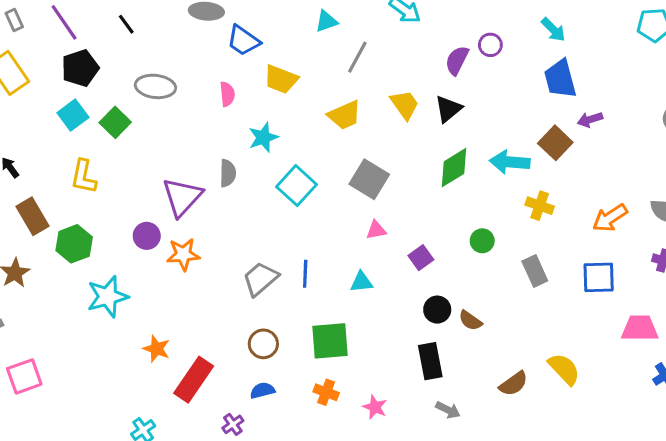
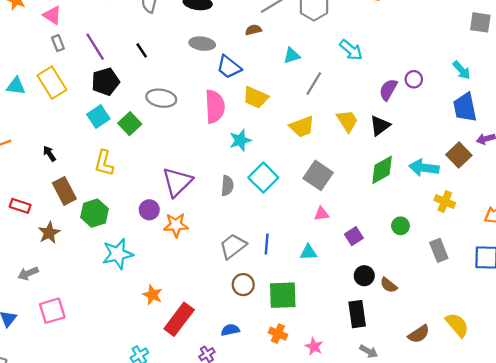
pink semicircle: (227, 94) -> (215, 106), size x1.8
gray semicircle: (228, 173) -> (227, 186), moved
brown circle: (263, 344) -> (243, 285), moved

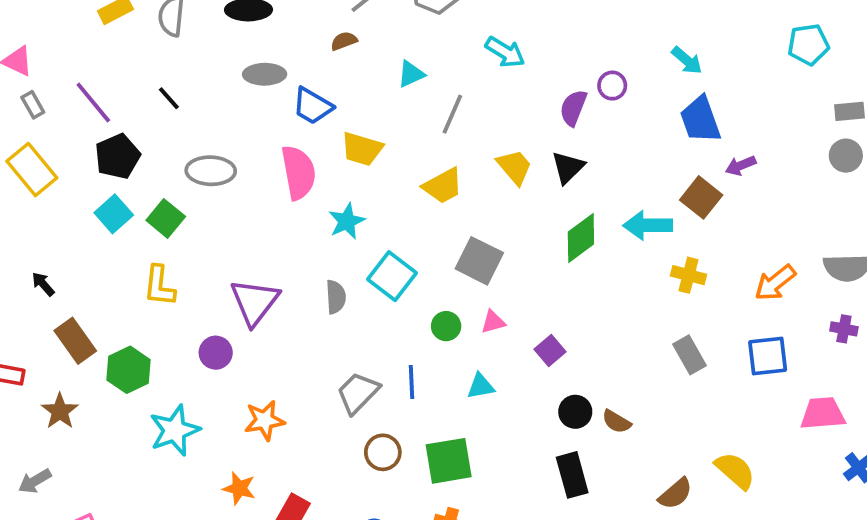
yellow L-shape: (104, 163) -> (159, 286), moved
orange star: (176, 225) -> (265, 420), moved
green circle: (400, 226) -> (446, 326), moved

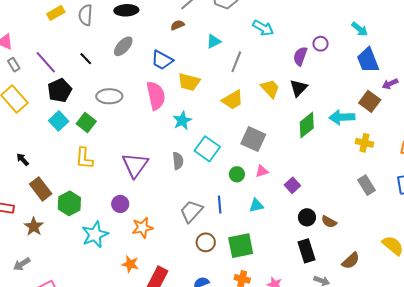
gray ellipse: (265, 74) -> (123, 46), moved, turned -45
purple circle: (216, 353) -> (120, 204), moved
brown semicircle: (675, 494) -> (351, 261), moved

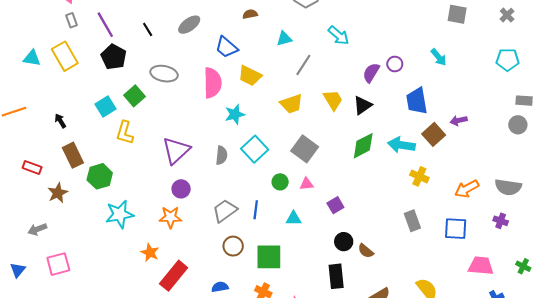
blue trapezoid: (368, 60) -> (417, 101), moved
black pentagon: (60, 90) -> (114, 57), turned -30
cyan square: (59, 121) -> (105, 106), moved
purple circle: (120, 204) -> (181, 189), moved

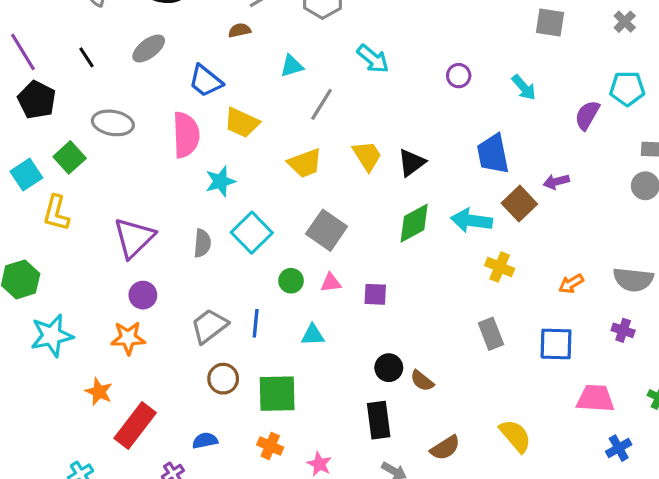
purple circle: (395, 64) -> (459, 76), moved
purple semicircle: (371, 73) -> (587, 115), moved
orange arrow: (467, 189) -> (571, 284), size x0.7
purple square: (335, 205) -> (375, 294), moved, turned 35

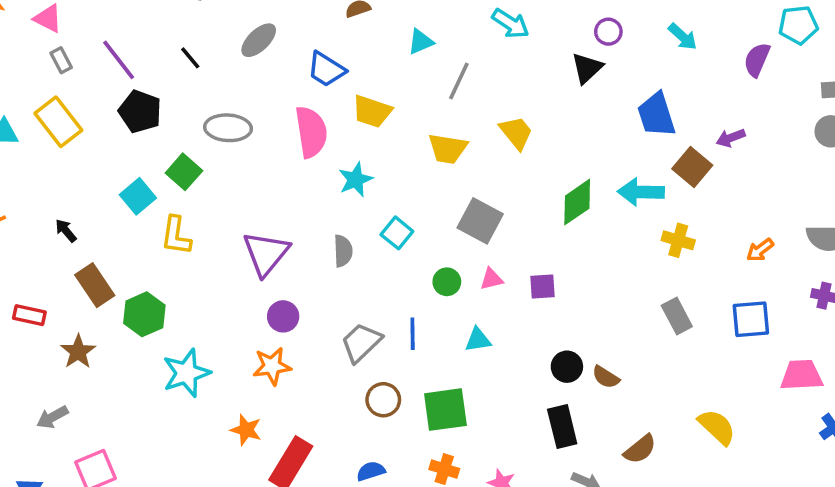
yellow trapezoid: (305, 163) -> (448, 149), turned 36
black triangle: (412, 163) -> (587, 68), moved
cyan square: (252, 233) -> (397, 233), size x0.7

